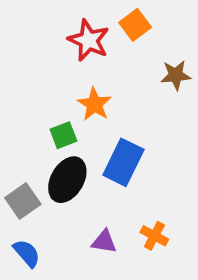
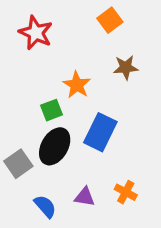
red star: (89, 40) -> (36, 33), moved
brown star: (176, 75) -> (126, 67), moved
blue semicircle: (27, 253) -> (45, 206), moved

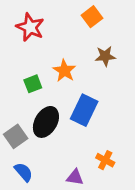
green square: (52, 110) -> (33, 84), moved
purple triangle: (85, 197) -> (75, 177), moved
blue semicircle: (45, 206) -> (24, 172), moved

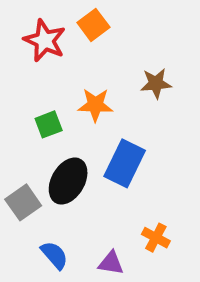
orange square: (92, 17) -> (93, 25), moved
orange star: (64, 71) -> (95, 105), turned -30
blue semicircle: (24, 172) -> (54, 255), moved

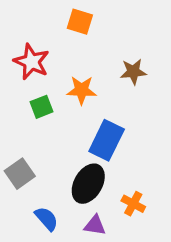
orange square: (93, 25) -> (80, 22), turned -36
red star: (45, 41) -> (31, 62), moved
black ellipse: (68, 181) -> (88, 184), moved

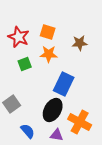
orange square: (80, 22) -> (48, 32), moved
orange cross: (133, 204) -> (80, 122), size x1.6

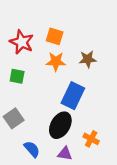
brown star: (80, 43) -> (88, 59), moved
green square: (25, 64) -> (17, 76), moved, turned 32
orange cross: (80, 122) -> (91, 139), size x0.6

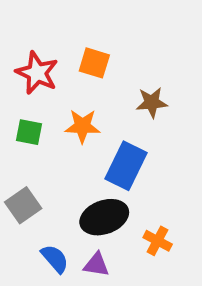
orange star: (56, 61) -> (82, 126), moved
black ellipse: (60, 125) -> (104, 217), turned 40
purple triangle: (65, 154) -> (96, 265), moved

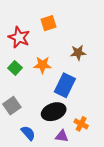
orange square: (94, 63) -> (49, 23), moved, turned -35
green square: (29, 132) -> (15, 68), turned 32
purple triangle: (96, 265) -> (62, 136), moved

